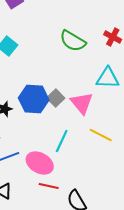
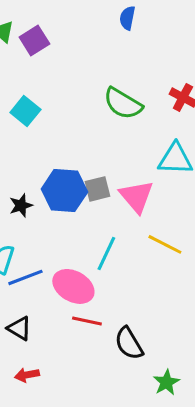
gray square: (56, 98) -> (97, 189), turned 30

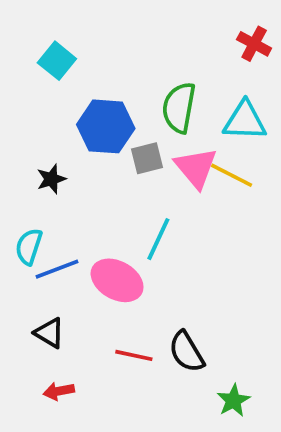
green semicircle: (123, 103) -> (179, 108), moved, turned 69
blue hexagon: (64, 190) -> (106, 126), moved
yellow line: (165, 244) -> (232, 175), moved
red line: (87, 321) -> (134, 355), moved

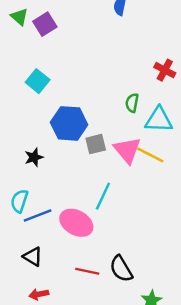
green semicircle: (179, 108) -> (132, 103), moved, size x0.6

